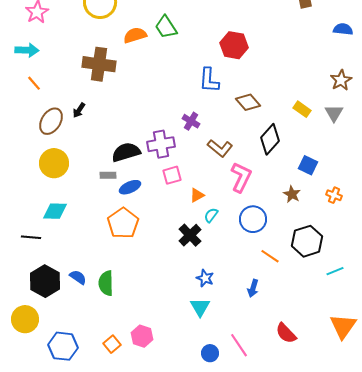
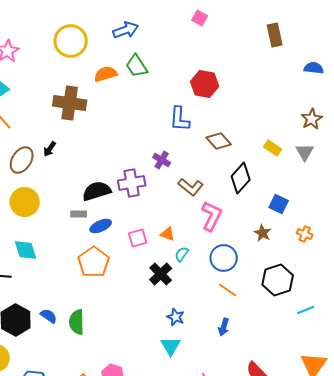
pink square: (172, 175) -> (138, 238), moved
orange triangle: (197, 195) -> (168, 234), turned 49
cyan diamond: (55, 211) -> (26, 250), turned 70
orange line: (270, 256) -> (228, 290), moved

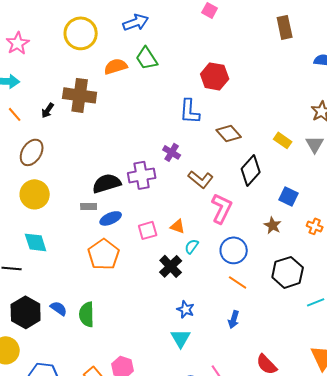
black arrow: (50, 149) -> (48, 110), moved

